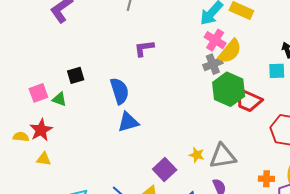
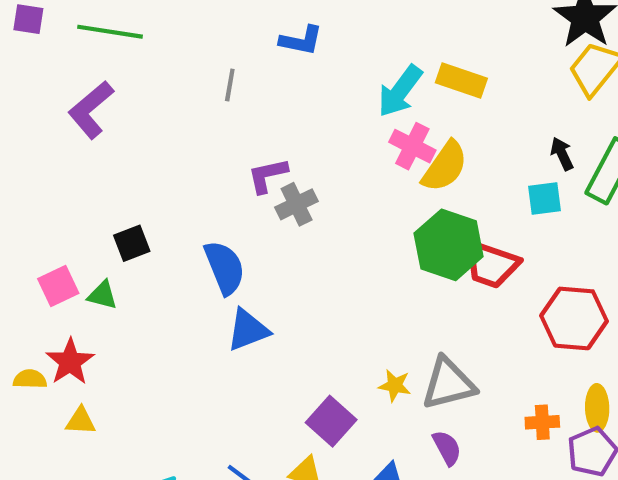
gray cross: (213, 64) -> (297, 204), moved

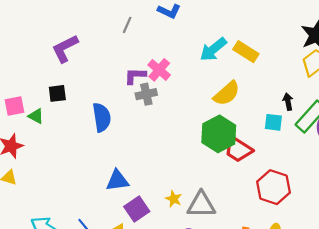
purple L-shape: (91, 110) -> (65, 49), moved
pink cross: (412, 146) -> (159, 70), moved
blue triangle: (248, 330) -> (117, 181), moved

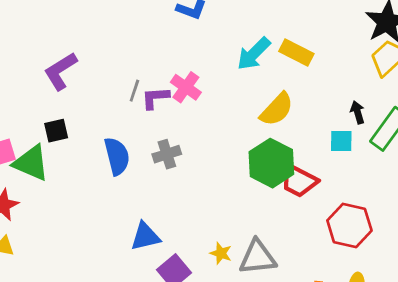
gray line: (127, 25) -> (134, 91), moved
gray cross: (146, 94) -> (167, 154), moved
green triangle: (36, 116) -> (31, 163), size x1.8

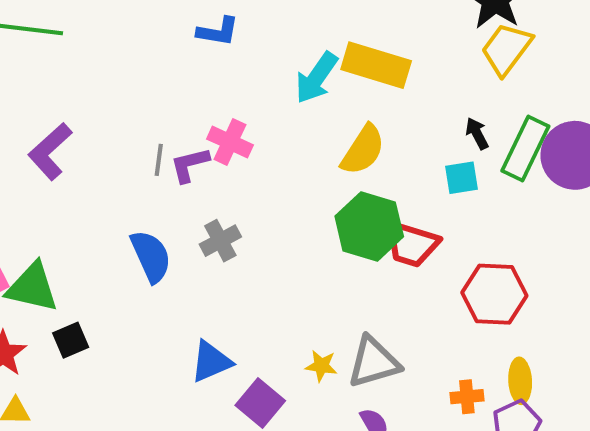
yellow rectangle: (296, 52) -> (376, 65), size x1.4
black square: (56, 131) -> (71, 340), moved

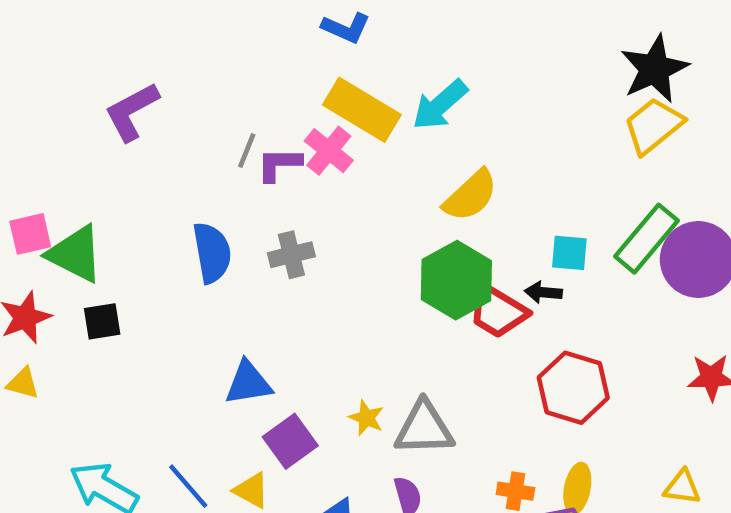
yellow rectangle: (376, 65) -> (362, 110), moved
black arrow: (477, 133) -> (543, 292), moved, turned -72

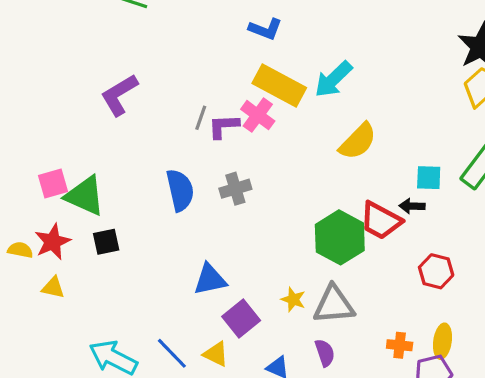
green hexagon: (456, 280) -> (340, 237), moved
red hexagon: (573, 388) -> (436, 271), size x0.7

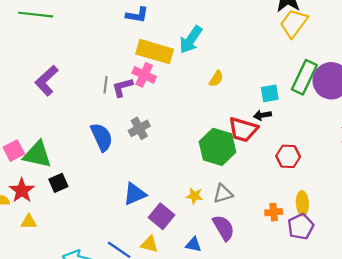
yellow semicircle: (358, 141) -> (216, 79), size x0.6
gray triangle: (334, 305) -> (223, 194), size x0.7
purple semicircle: (325, 353) -> (224, 228), size x1.4

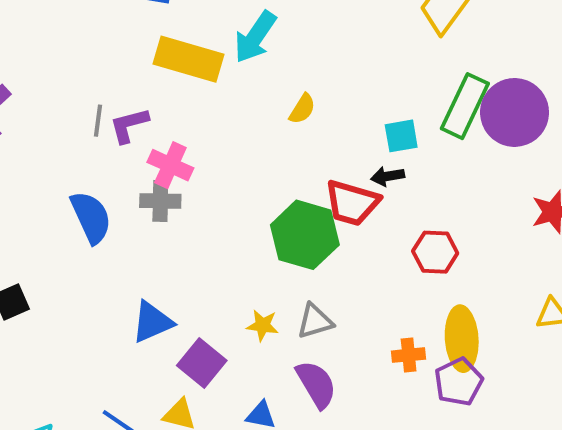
pink cross: (144, 75) -> (170, 165), moved
gray cross: (139, 128) -> (160, 201), turned 30
yellow ellipse: (302, 203) -> (462, 339), size x1.4

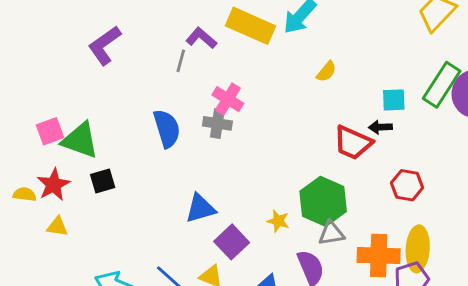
purple L-shape: (129, 125) -> (201, 38), moved, turned 48
green hexagon: (305, 235) -> (323, 201), moved
gray triangle: (315, 321) -> (331, 233), moved
orange cross: (409, 355) -> (379, 256), size x1.8

